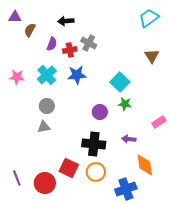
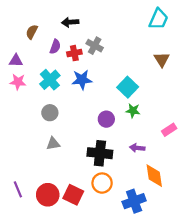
purple triangle: (15, 17) -> (16, 61), moved
cyan trapezoid: (149, 18) -> (159, 19), turned 150
gray triangle: (44, 127) -> (53, 144), moved
red square: (69, 168) -> (73, 195), moved

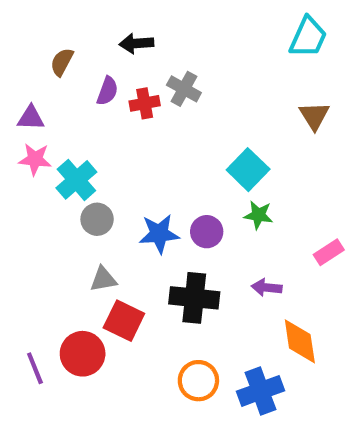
cyan cross: (50, 80) -> (76, 180), moved
blue star: (82, 80) -> (159, 234), moved
orange circle: (102, 183) -> (198, 381), moved
red circle: (48, 195) -> (83, 354), moved
red square: (73, 195) -> (124, 321), moved

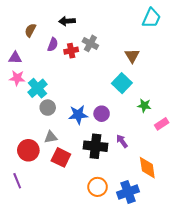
brown triangle: (314, 116) -> (132, 56), moved
green star: (258, 215) -> (144, 106), moved
purple arrow: (267, 288) -> (122, 141), moved, turned 48
red circle: (83, 354) -> (28, 150), moved

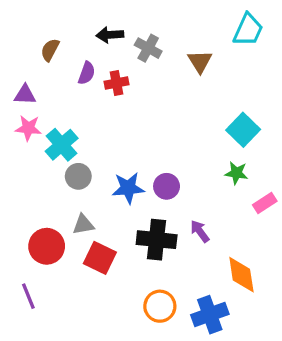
gray cross: (90, 43) -> (148, 48), moved
brown triangle: (132, 56) -> (200, 61), moved
cyan square: (122, 83) -> (243, 130), moved

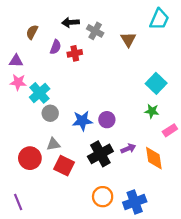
purple arrow: (200, 231) -> (128, 149), turned 104
black cross: (157, 240) -> (100, 154), turned -35
orange diamond: (241, 275) -> (154, 158), moved
purple line: (28, 296) -> (18, 202), moved

